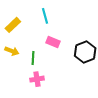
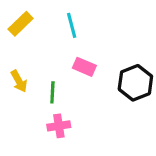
yellow rectangle: (13, 25) -> (21, 24), moved
yellow arrow: (12, 51) -> (19, 81), turned 40

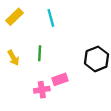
pink rectangle: (84, 67) -> (60, 79), moved, turned -42
green line: (52, 92) -> (40, 53), moved

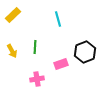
cyan line: (51, 18) -> (58, 19), moved
pink rectangle: (60, 79) -> (61, 64), moved

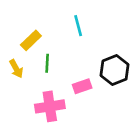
yellow rectangle: (13, 15) -> (31, 40), moved
pink cross: (37, 79) -> (50, 106), size x1.5

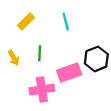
yellow rectangle: (31, 40) -> (26, 21), moved
pink rectangle: (82, 86) -> (69, 73), size x1.5

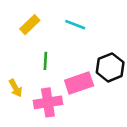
cyan line: (66, 21) -> (75, 25), turned -54
yellow arrow: (14, 58) -> (16, 88), moved

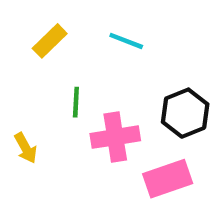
pink rectangle: (79, 83) -> (168, 179), moved
pink cross: (48, 102) -> (115, 137), moved

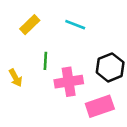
yellow arrow: (26, 148) -> (16, 78), moved

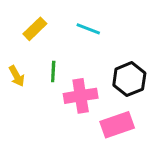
yellow arrow: (16, 78) -> (17, 76), moved

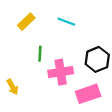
yellow arrow: (17, 76) -> (12, 87), moved

